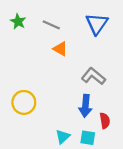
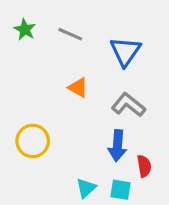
blue triangle: (97, 24) -> (125, 51), moved
orange triangle: (60, 49) -> (78, 88), moved

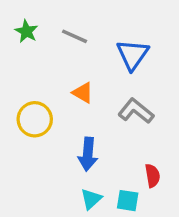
yellow circle: (33, 141) -> (35, 119), moved
blue arrow: (117, 146) -> (88, 154), moved

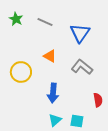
red semicircle: (152, 176) -> (98, 100), moved

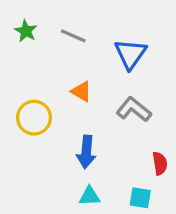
cyan triangle: (55, 120) -> (90, 196), turned 40
cyan square: (77, 121) -> (140, 198), moved

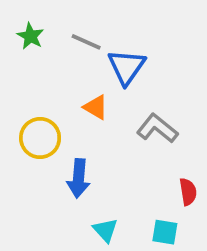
blue triangle: (130, 54) -> (126, 67), moved
blue arrow: (86, 152) -> (78, 178), moved
cyan triangle: (90, 196) -> (105, 230), turned 50

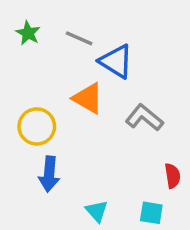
blue triangle: (126, 67) -> (116, 61), turned -33
orange triangle: (96, 107) -> (88, 98), size x1.4
blue arrow: (78, 178) -> (49, 174), moved

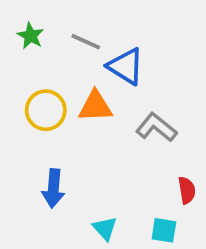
orange triangle: (88, 98) -> (95, 106), turned -32
yellow circle: (37, 126) -> (46, 110), moved

